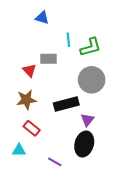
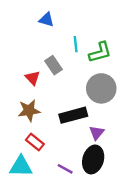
gray rectangle: (48, 59) -> (54, 65), turned 56
cyan triangle: (19, 150) -> (21, 166), size x1.5
purple line: (55, 162) -> (65, 169), moved

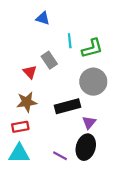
red rectangle: (35, 142) -> (20, 127), moved, turned -49

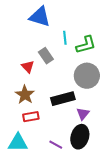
blue triangle: (43, 18) -> (40, 17), size x1.6
brown star: (27, 102) -> (25, 95), turned -30
red rectangle: (20, 127) -> (31, 117), moved

